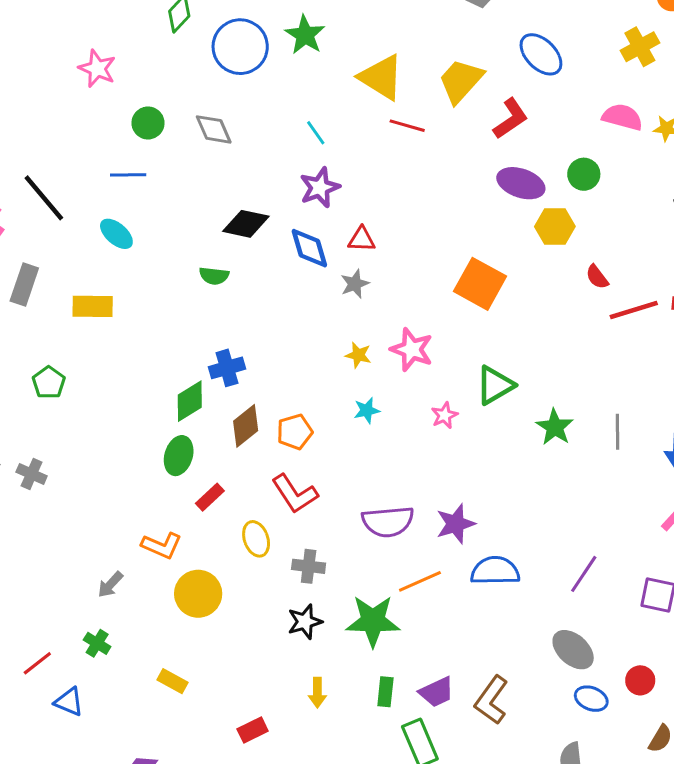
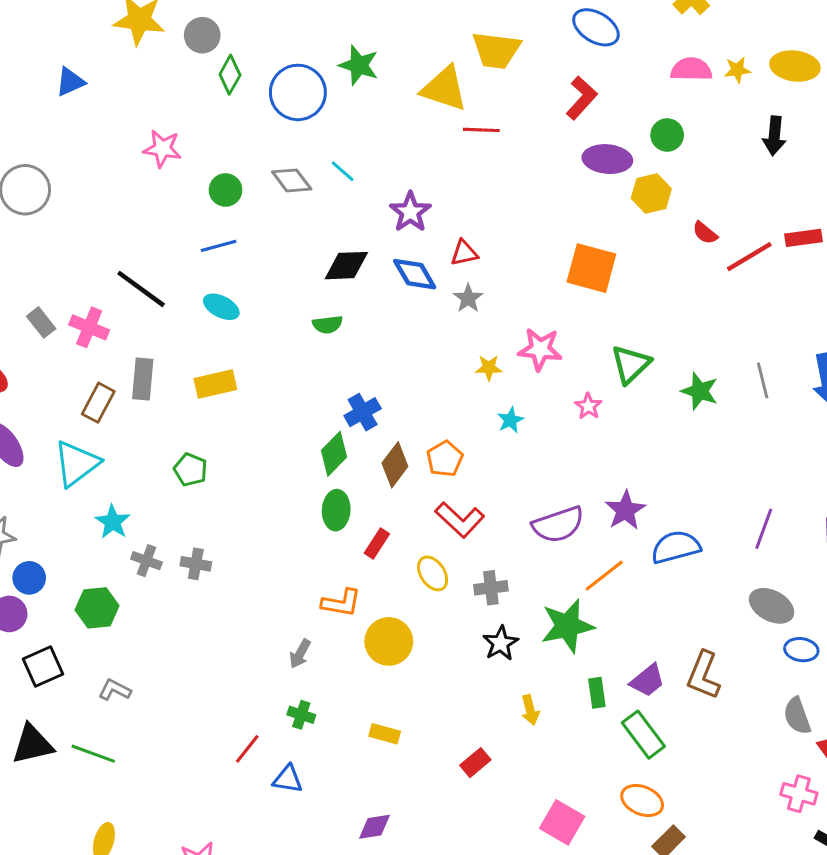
yellow trapezoid: (461, 81) -> (496, 50), moved, turned -111
cyan line: (316, 133) -> (343, 171), moved

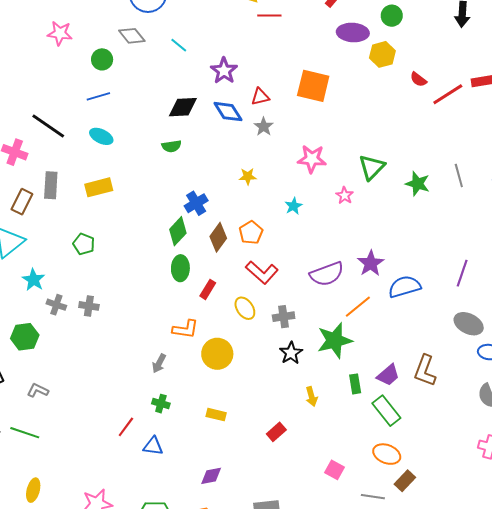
gray diamond: (292, 180) -> (132, 36), moved
orange square: (591, 268) -> (313, 86), moved
yellow star: (489, 368) -> (248, 176), moved
pink square: (562, 822) -> (334, 470), size x0.7

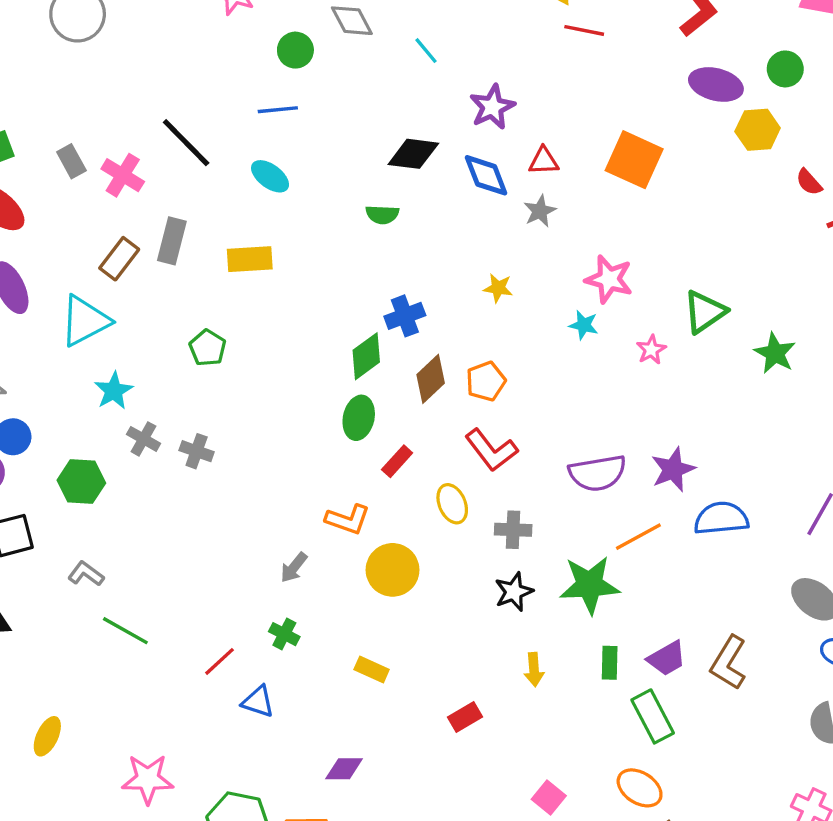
cyan star: (294, 206) -> (584, 325), moved, turned 30
green line: (25, 433) -> (125, 631), moved

